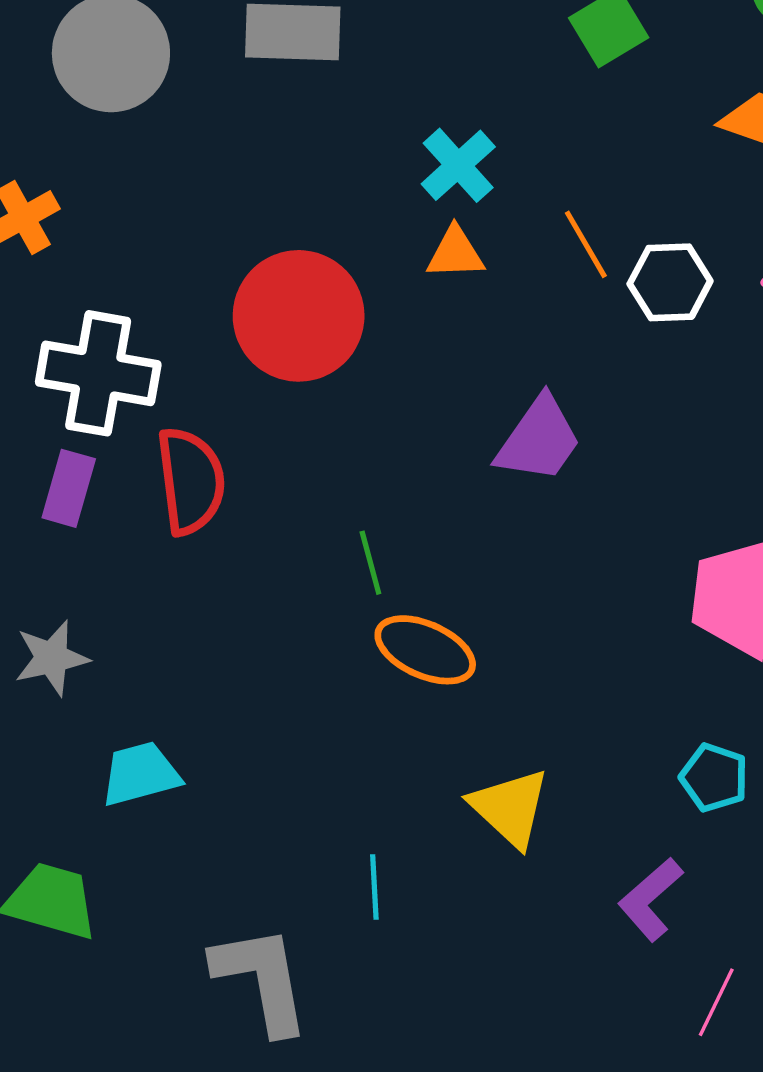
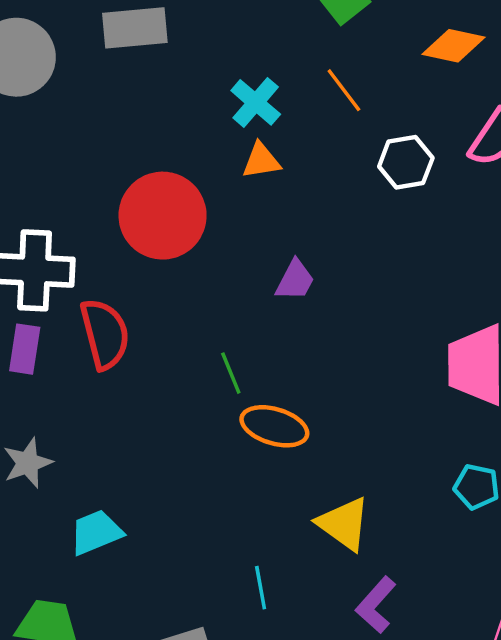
orange line: (586, 244) -> (344, 90), moved
purple trapezoid: (539, 439) -> (295, 280), moved, size x0.7
purple L-shape: (651, 899) -> (376, 605), moved

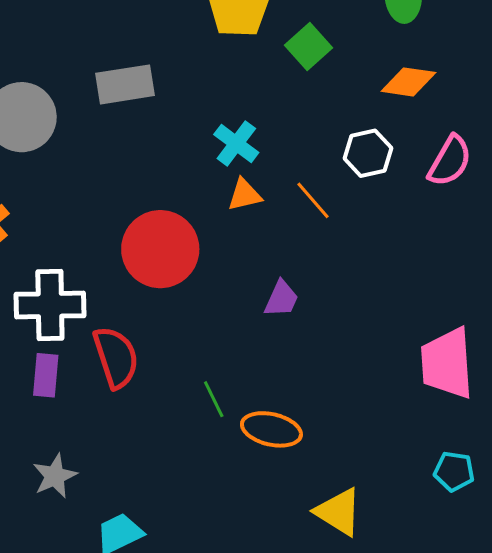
orange line: (344, 90) -> (313, 200), moved
white hexagon: (406, 162) -> (368, 153), moved
green line: (231, 373) -> (214, 399), moved

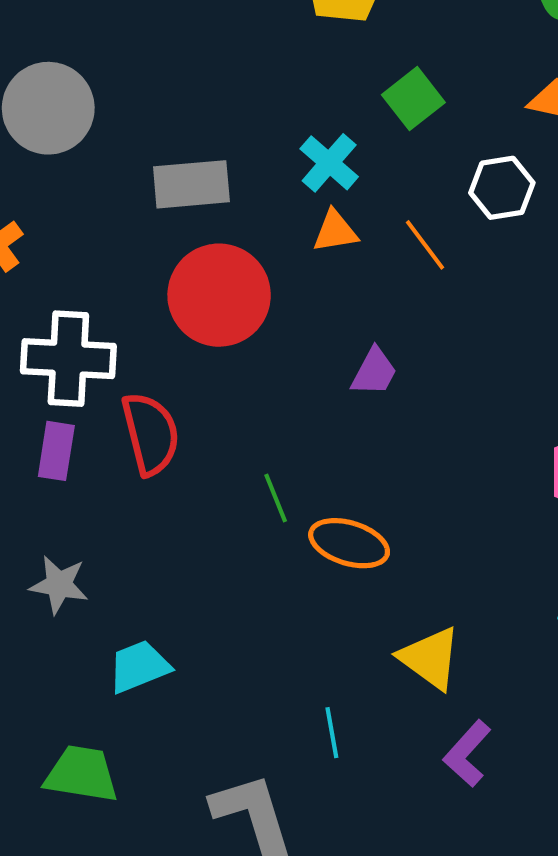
green square: (309, 47) -> (413, 99), moved
gray rectangle: (125, 84) -> (191, 184), moved
gray star: (55, 476) -> (59, 585), turned 30

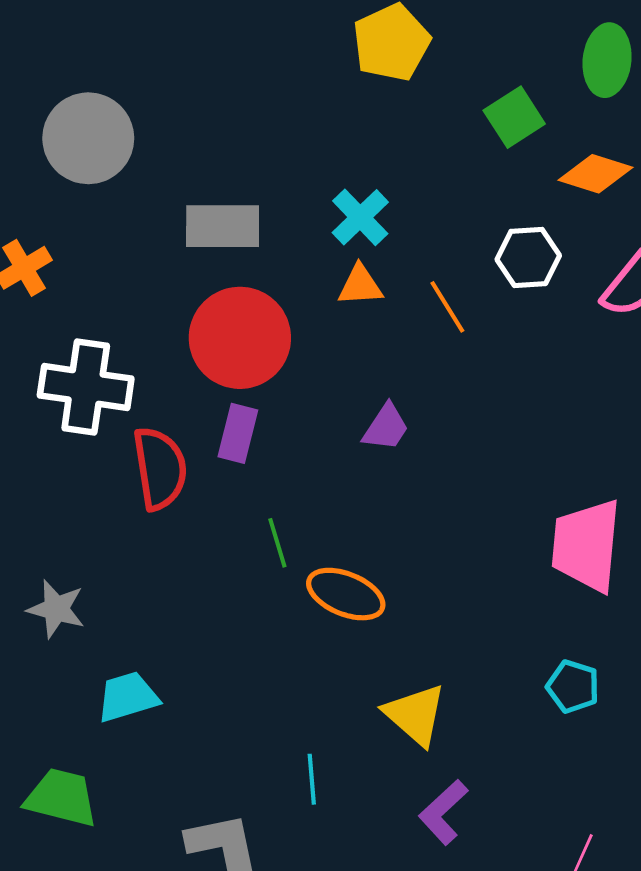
green square: (413, 99) -> (514, 117), moved
purple rectangle: (56, 451) -> (238, 433), moved

